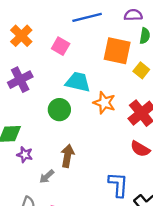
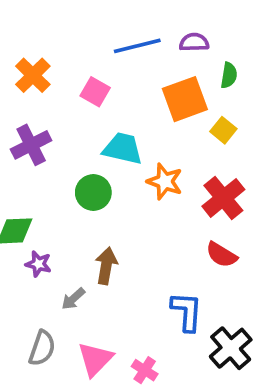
purple semicircle: (133, 15) -> (194, 42), moved
orange square: (117, 51) -> (185, 99), turned -32

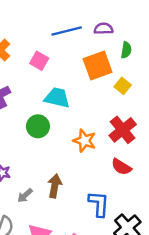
orange star: (165, 181) -> (84, 141), moved
brown arrow: (106, 266) -> (55, 186), moved

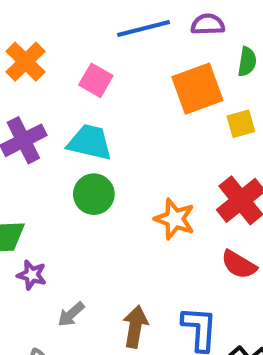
yellow square: (123, 86) -> (241, 124), turned 35
cyan trapezoid: (57, 98) -> (90, 142), moved
brown arrow: (55, 186) -> (135, 327), moved

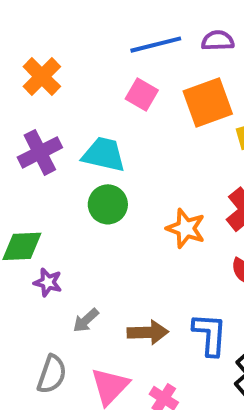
pink square: (96, 80) -> (142, 95), moved
brown arrow: (135, 327) -> (148, 332), turned 78

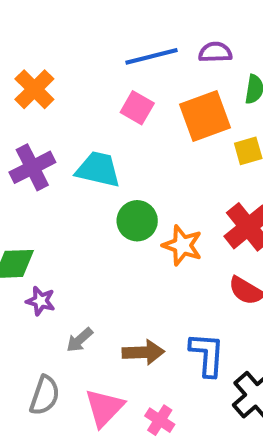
green circle: (108, 204) -> (137, 221), moved

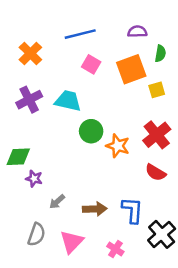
blue line: (152, 56) -> (80, 34), moved
pink cross: (160, 420) -> (115, 249), moved

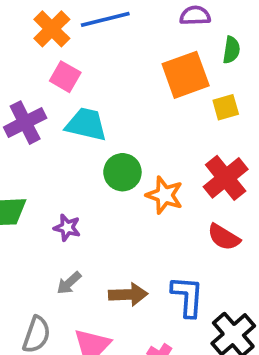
orange cross: (30, 53) -> (52, 29), moved
pink square: (91, 64) -> (65, 77), moved
purple star: (34, 179) -> (67, 228), moved

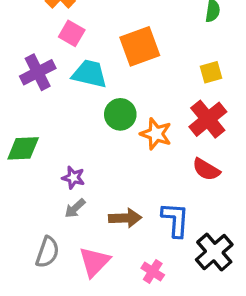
orange square: (186, 75) -> (140, 46), moved
yellow square: (226, 107) -> (211, 72), moved
purple star: (67, 228) -> (73, 178), moved

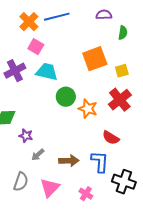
orange square: (140, 46) -> (95, 59), moved
red semicircle: (206, 169) -> (111, 138), moved
purple star: (73, 178) -> (26, 136), moved
black cross: (214, 252) -> (124, 182), turned -30

